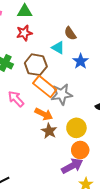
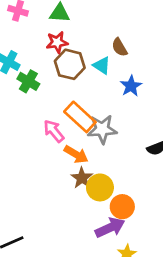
brown hexagon: (36, 65) -> (70, 64), moved
pink arrow: (16, 99) -> (54, 131), moved
yellow circle: (76, 128) -> (100, 187), moved

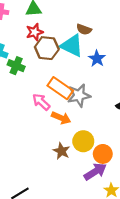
brown semicircle: (120, 47) -> (84, 29), turned -32
cyan triangle: (102, 65) -> (72, 46), size x1.6
brown star: (82, 178) -> (61, 151), moved

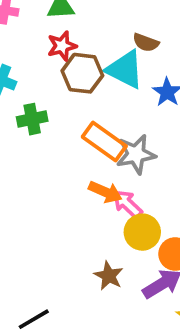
green cross: (16, 66) -> (32, 119), moved, turned -35
pink arrow: (41, 102) -> (127, 204), moved
brown star: (61, 151) -> (109, 276), moved

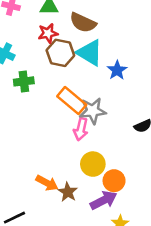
brown semicircle: (146, 43) -> (83, 23), moved, size x1.5
orange arrow: (105, 192) -> (47, 183), moved
pink arrow: (127, 204) -> (81, 129), moved, turned -125

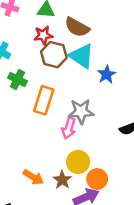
green cross: (24, 81) -> (18, 80), turned 30
orange rectangle: (72, 100) -> (44, 100), moved, turned 64
brown star: (68, 192) -> (62, 180), moved

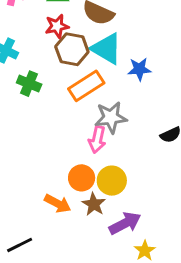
blue star: (107, 74) -> (139, 69), turned 30
orange rectangle: (44, 100) -> (86, 86), moved, turned 44
orange circle: (97, 179) -> (82, 178), moved

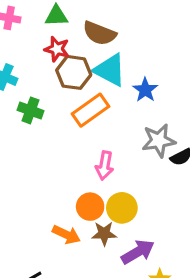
red star: (57, 26) -> (57, 49), turned 30
blue star: (139, 69) -> (145, 90), turned -30
gray star: (111, 117) -> (159, 141), moved
brown star: (94, 204) -> (104, 234), turned -30

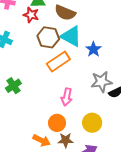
red star: (57, 49) -> (31, 15), moved
green cross: (30, 110) -> (13, 86), moved, turned 35
yellow circle: (122, 208) -> (92, 123), moved

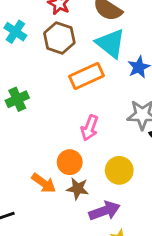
brown hexagon: (48, 37) -> (59, 38), moved

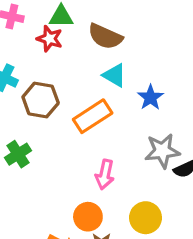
brown hexagon: (59, 38) -> (41, 100), moved
cyan triangle: (111, 43) -> (114, 75), size x0.7

